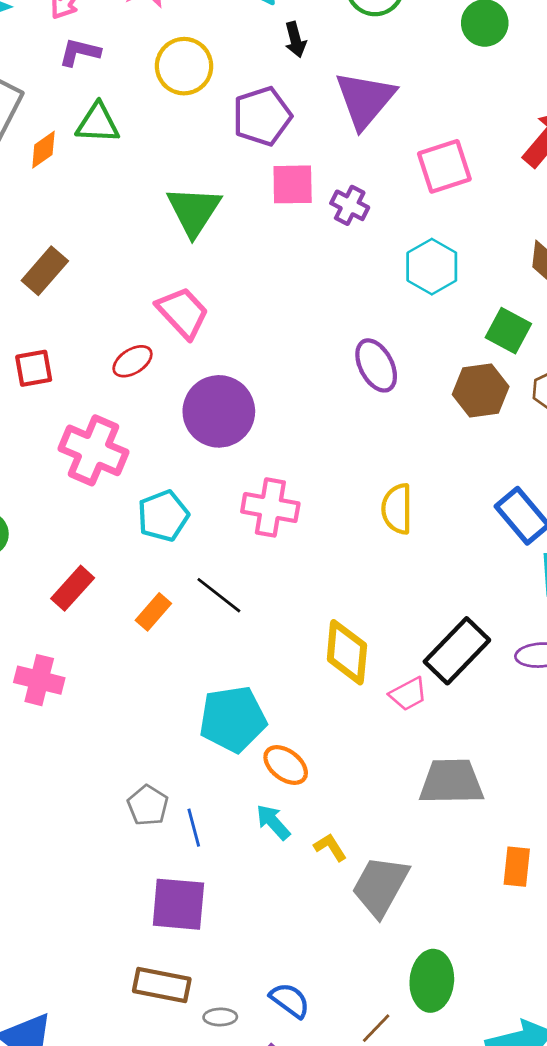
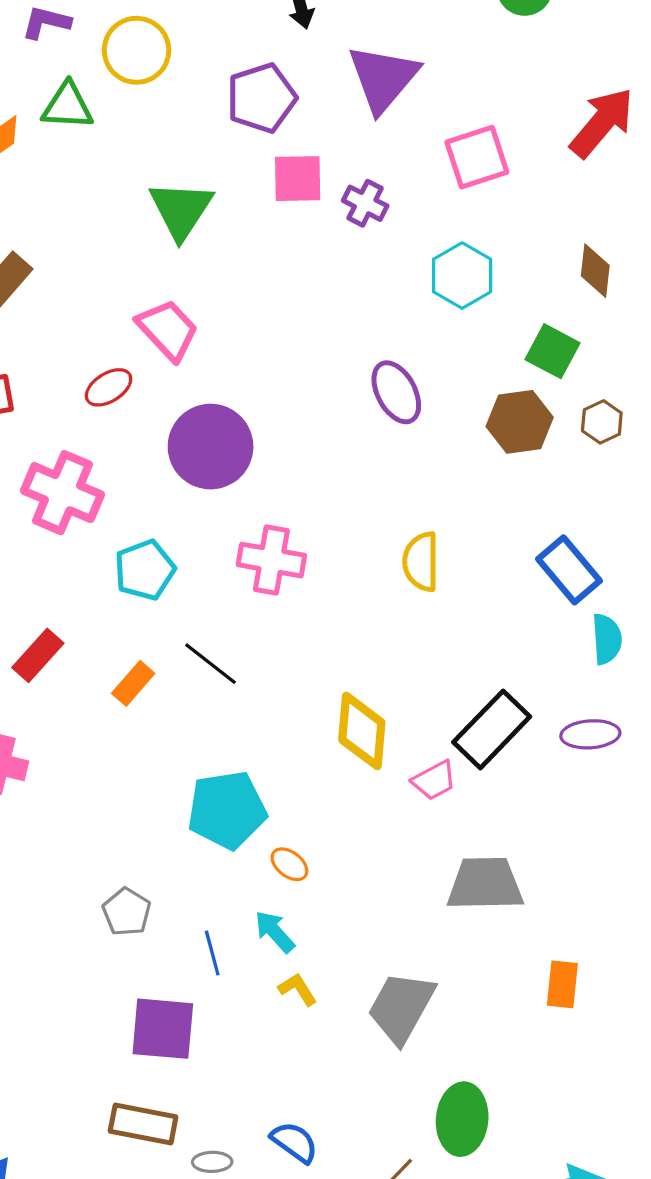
yellow circle: (184, 66) -> (137, 50), moved
orange ellipse: (286, 765) -> (289, 864), size x0.7
blue line: (194, 828) -> (212, 953), moved
yellow L-shape: (330, 847) -> (298, 989), moved

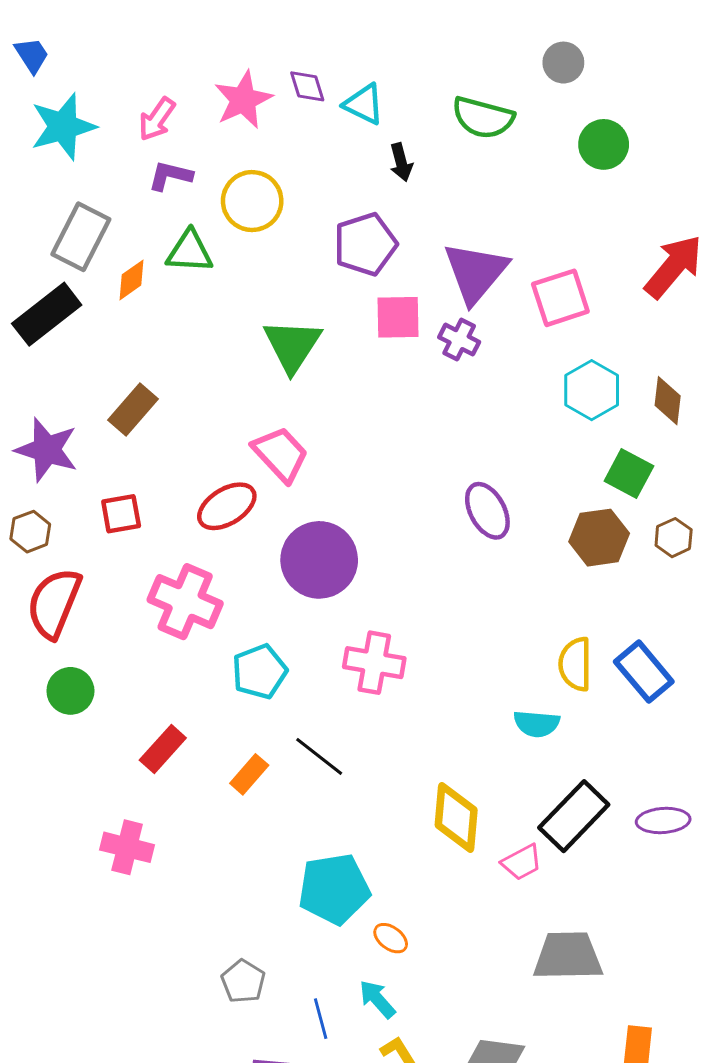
purple triangle: (383, 78) -> (476, 273), moved
cyan hexagon: (462, 276) -> (592, 390), moved
red ellipse: (109, 387) -> (227, 506), size x1.4
yellow semicircle: (421, 562) -> (575, 664), moved
cyan semicircle: (607, 639) -> (537, 724), moved, turned 99

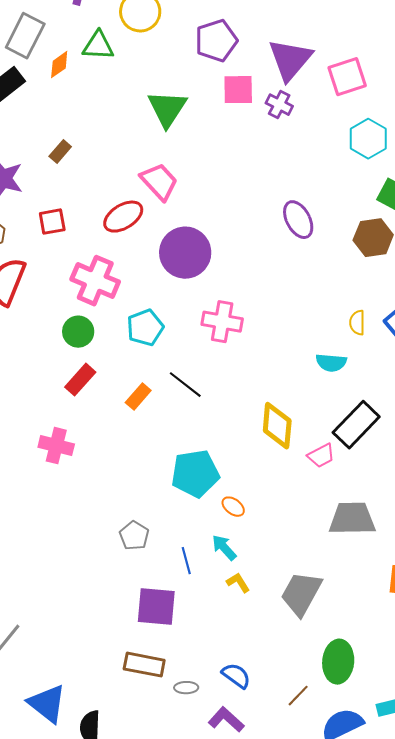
brown rectangle: (133, 409) -> (60, 152), size x0.7
yellow semicircle: (575, 664) -> (357, 323), size x0.7
green circle: (70, 691) -> (78, 332), moved

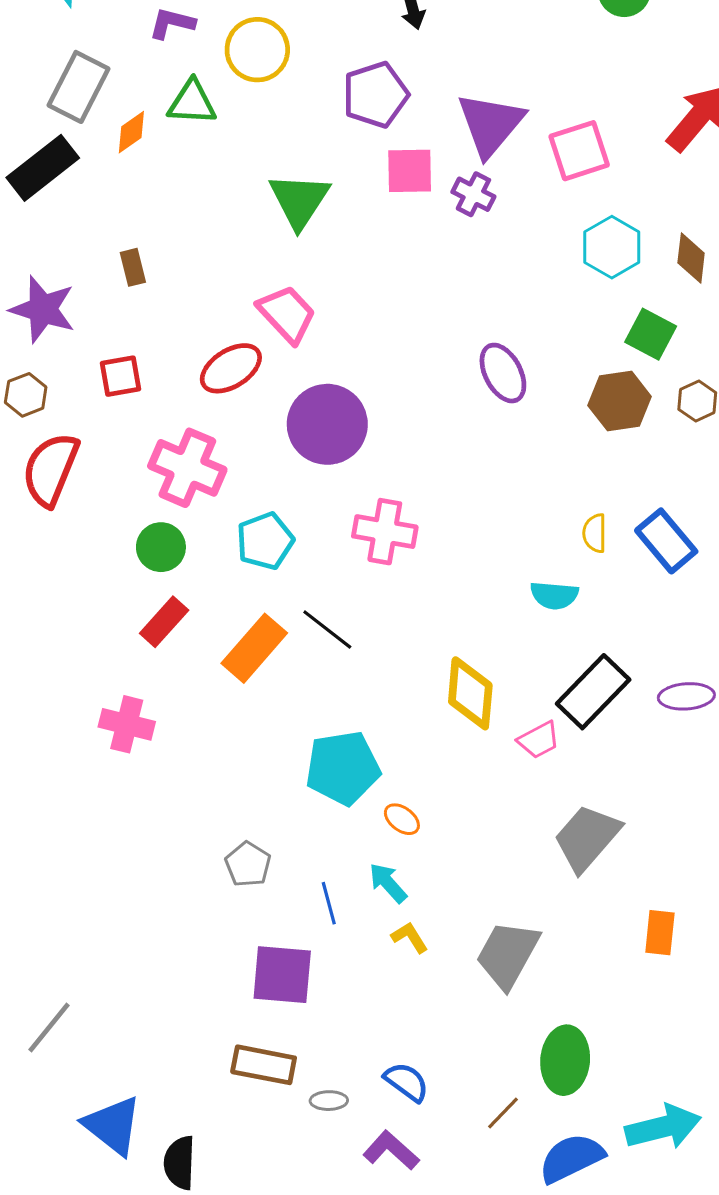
brown rectangle: (60, 152) -> (133, 267), turned -55
orange rectangle: (138, 397) -> (254, 648), size x1.6
gray trapezoid: (352, 519) -> (587, 838), turned -48

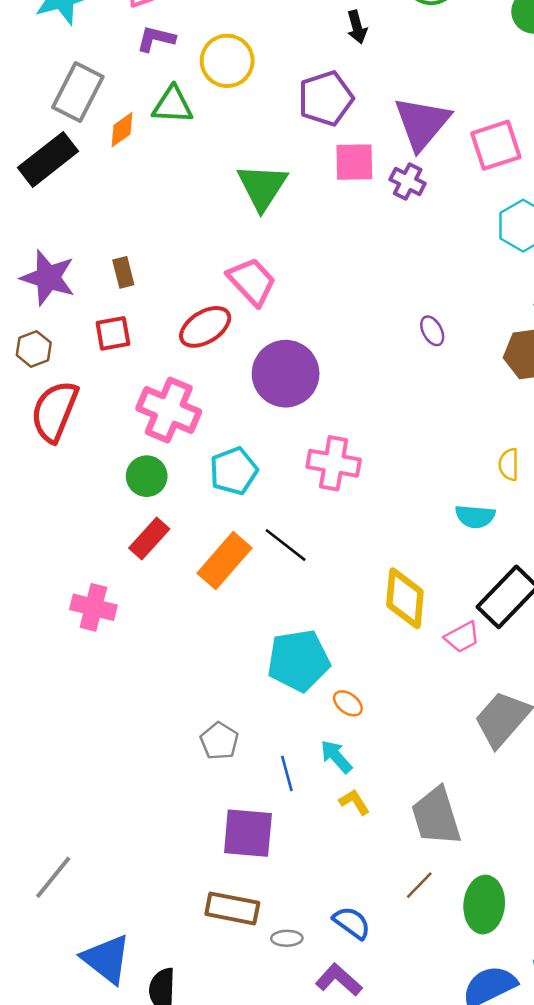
brown rectangle: (133, 267) -> (123, 272), moved
purple ellipse: (503, 373) -> (432, 331), size x0.6
pink cross: (127, 724) -> (93, 607), moved
gray trapezoid: (508, 954) -> (436, 816), turned -46
brown line: (503, 1113) -> (419, 885), moved

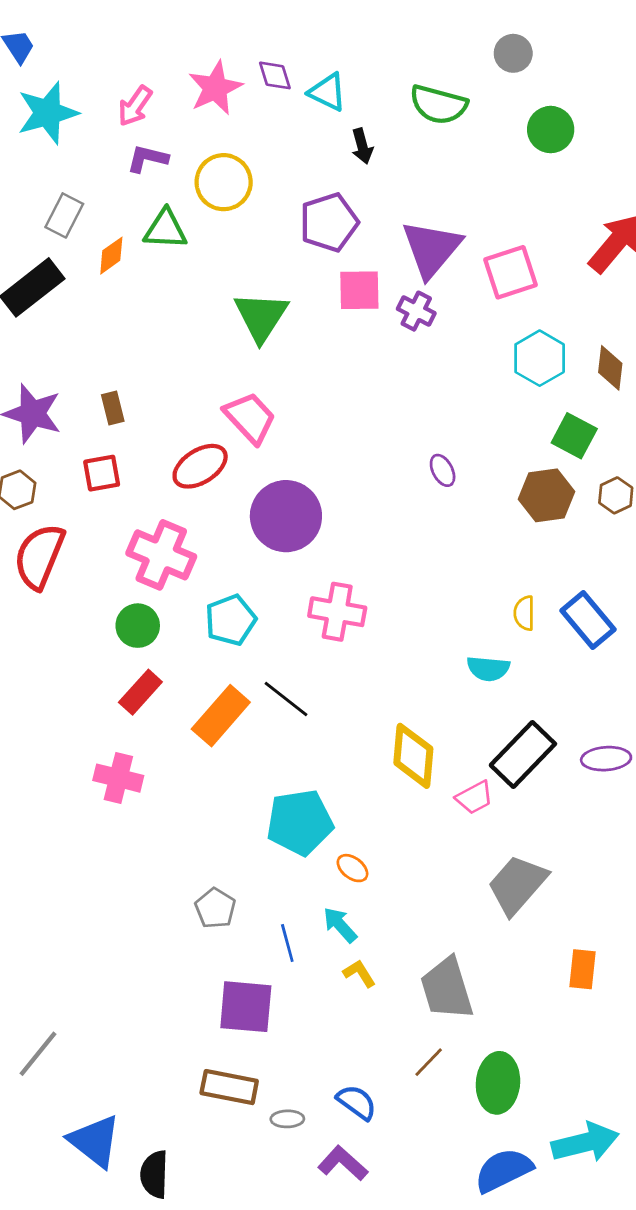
gray rectangle: (78, 92) -> (64, 215), size x0.7
pink cross: (93, 607) -> (118, 778), moved

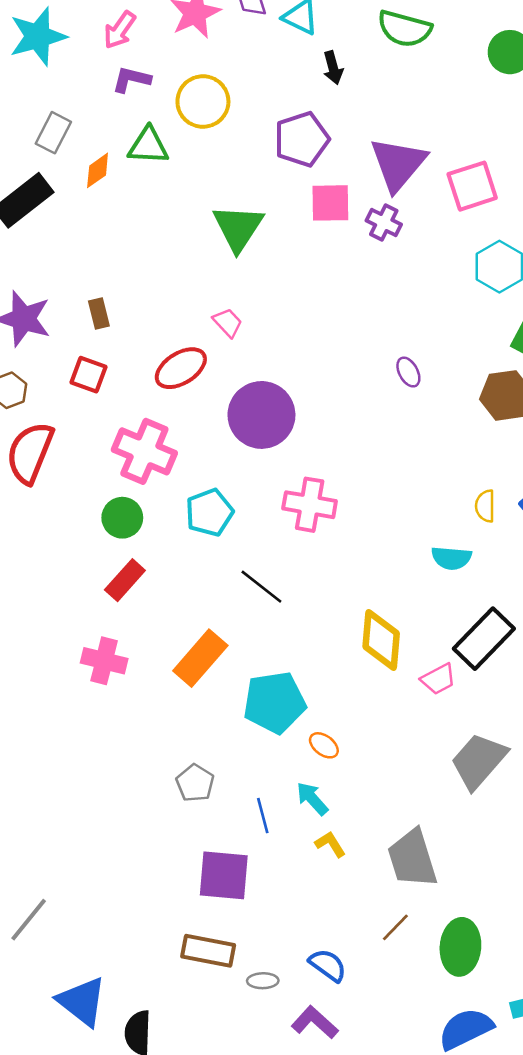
pink trapezoid: (250, 418) -> (228, 323), size x0.6
red square: (102, 473) -> (88, 375), turned 30
orange rectangle: (221, 716) -> (200, 658), moved

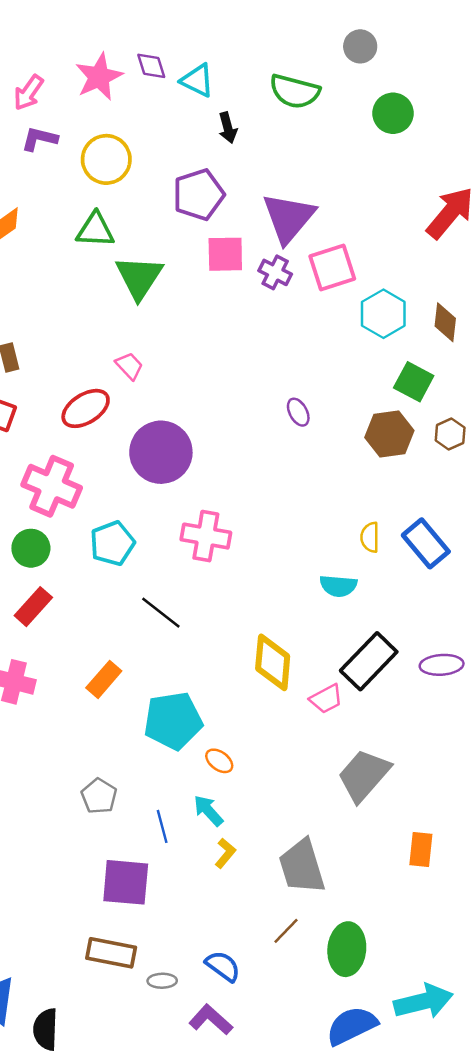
green triangle: (148, 146) -> (95, 230), moved
pink square: (472, 186) -> (332, 268), moved
orange rectangle: (200, 658) -> (104, 679), size x0.7
yellow L-shape: (330, 844) -> (225, 853), turned 72

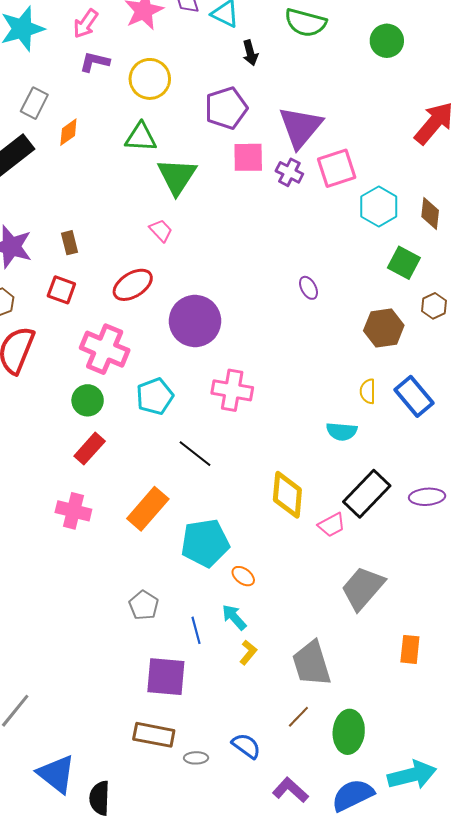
pink trapezoid: (129, 366) -> (161, 231), moved
brown hexagon: (389, 434) -> (384, 328), moved
orange rectangle: (104, 679) -> (148, 509), size x1.4
purple L-shape: (211, 1020) -> (290, 790), moved

